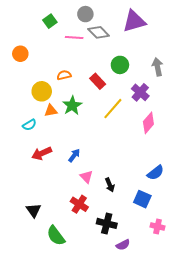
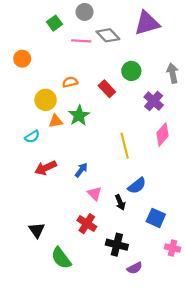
gray circle: (85, 14) -> (85, 12), moved
yellow line: (113, 109) -> (125, 146), moved, turned -55
blue semicircle: (156, 173) -> (137, 186), moved

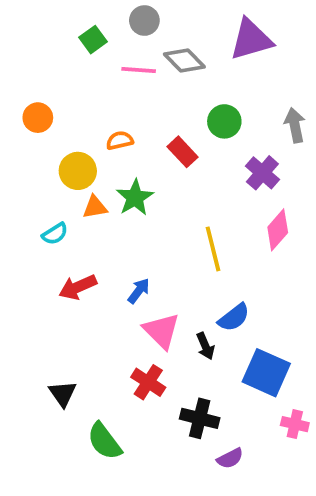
orange circle: (22, 59) -> (38, 118), moved
pink triangle: (95, 193) -> (162, 331), size x1.5
blue square: (156, 218) -> (266, 373), size x1.4

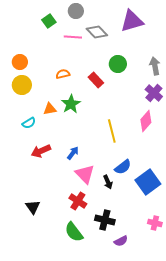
yellow circle: (78, 171) -> (22, 85), moved
purple cross: (262, 173) -> (154, 93), moved
blue square: (266, 373) -> (148, 182), moved, turned 30
green semicircle: (104, 441) -> (74, 232), moved

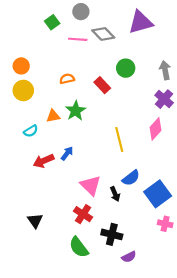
blue arrow: (73, 153) -> (67, 153), moved
pink cross: (155, 223) -> (165, 224), moved

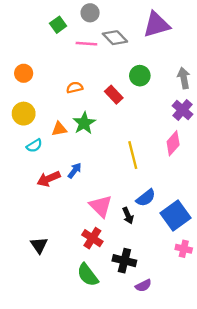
yellow circle: (23, 90) -> (24, 114), moved

